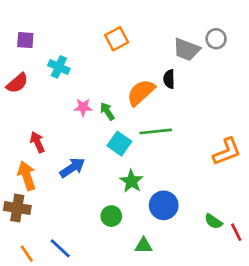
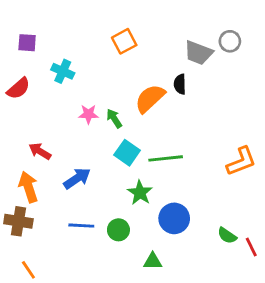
green line: (156, 131) -> (166, 158), moved
red arrow: (37, 142) -> (40, 151), turned -35
blue line: (60, 248) -> (81, 226), moved, turned -40

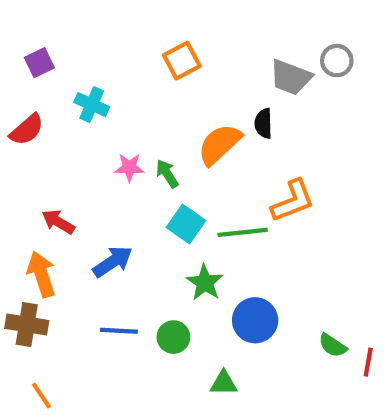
purple square: (27, 43) -> (39, 63), turned -30
orange L-shape: (241, 161) -> (293, 201), moved
red line: (251, 247) -> (368, 362), turned 36

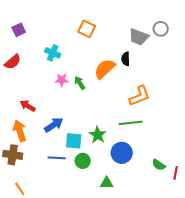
orange square: (182, 61) -> (87, 29), turned -36
cyan cross: (92, 105) -> (53, 53), moved
cyan square: (186, 224) -> (74, 141), moved, turned -30
green line: (243, 232) -> (131, 123), moved

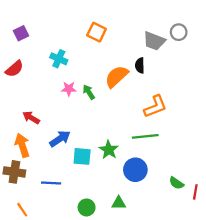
blue line: (57, 158) -> (51, 183), moved
green circle: (83, 161) -> (87, 207), moved

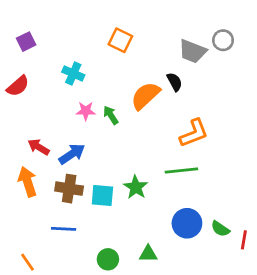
black semicircle: (140, 65) -> (174, 82), turned 152
blue arrow: (60, 139) -> (72, 154), moved
blue circle: (135, 170) -> (187, 223), moved
brown cross: (14, 172) -> (69, 189), moved

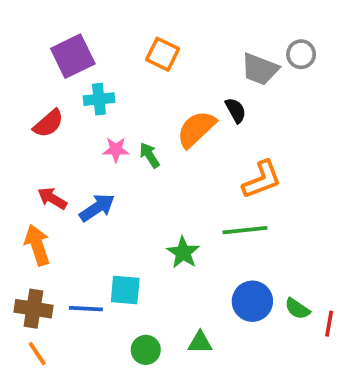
purple square: (26, 42) -> (73, 56), moved, size x1.6
cyan cross: (73, 73) -> (99, 99), turned -30
red semicircle: (18, 86) -> (48, 123), moved
brown cross: (69, 189) -> (33, 309), moved
cyan square: (102, 196) -> (125, 290), moved

